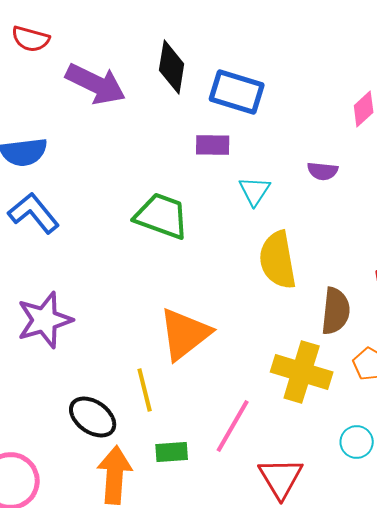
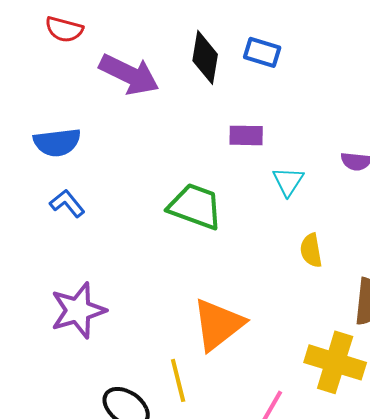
blue rectangle: (237, 92) -> (262, 52), moved, size x0.7
blue L-shape: (34, 213) -> (67, 203), size x0.7
yellow semicircle: (278, 260) -> (311, 250), size x0.6

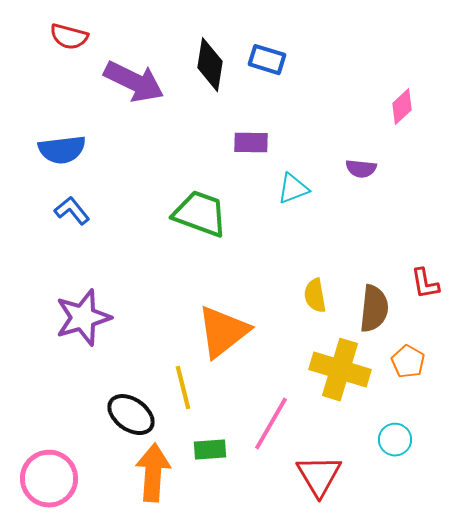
cyan triangle: (288, 181) -> (293, 189), turned 36
yellow semicircle: (311, 250) -> (315, 296), moved

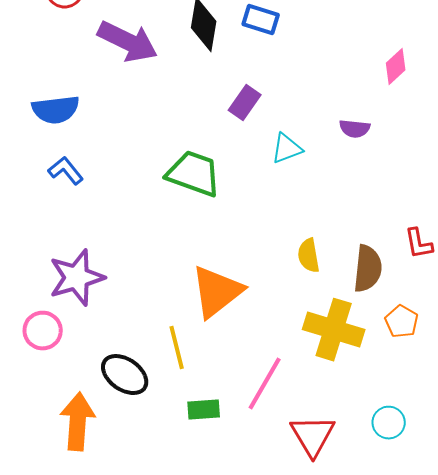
purple rectangle: (251, 143) -> (245, 103), turned -56
cyan circle: (395, 440) -> (389, 423), moved
orange arrow: (153, 473) -> (78, 422), moved
pink circle: (49, 479) -> (43, 331), moved, size x0.7

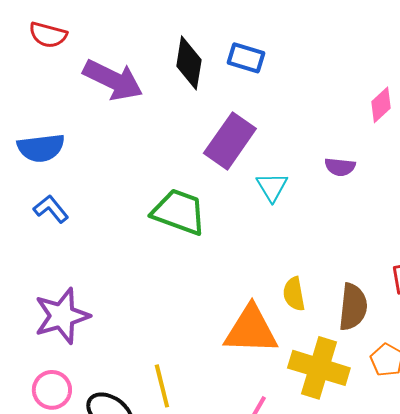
purple rectangle: (245, 103) -> (230, 141), size x1.6
cyan triangle: (287, 149) -> (272, 187), turned -40
orange triangle: (217, 292) -> (251, 330), moved, turned 40
pink circle: (43, 331) -> (52, 390), moved

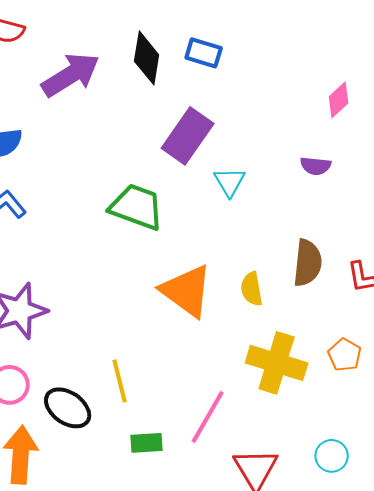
purple arrow: (113, 80) -> (71, 75), turned -58
purple semicircle: (340, 167) -> (316, 166), moved
brown semicircle: (353, 307) -> (308, 263), moved
orange triangle: (251, 330) -> (187, 291), moved, turned 34

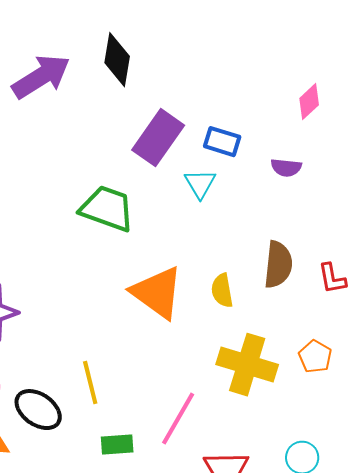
blue rectangle: (204, 53) -> (222, 142), moved

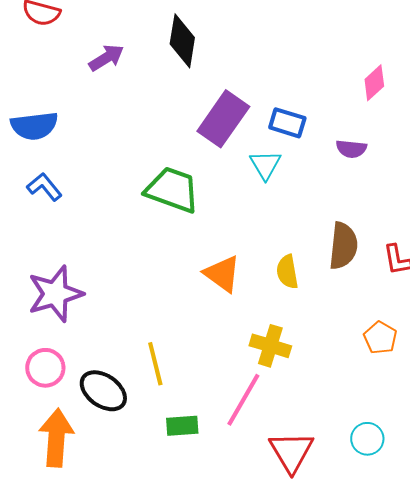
purple arrow: (41, 77) -> (106, 58), size x0.6
orange triangle: (157, 293) -> (222, 274), size x0.7
yellow cross: (247, 365) -> (270, 346), moved, size x0.7

